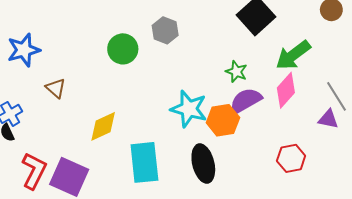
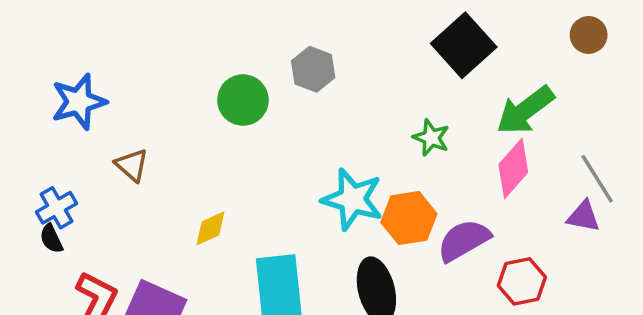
purple semicircle: (246, 101) -> (464, 240), moved
yellow diamond: (103, 126) -> (210, 228), size x0.7

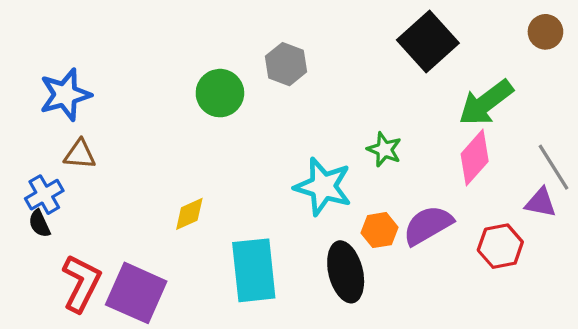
green star: (431, 138) -> (384, 149), moved
brown triangle: (132, 165) -> (80, 154), moved, turned -36
orange hexagon: (409, 218) -> (379, 230), moved, size x0.7
red hexagon: (522, 281) -> (500, 246), moved

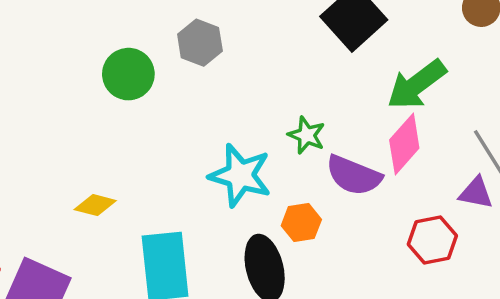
yellow diamond: (189, 214) -> (95, 205), turned 39
purple semicircle: (428, 225) -> (354, 175), moved, turned -128

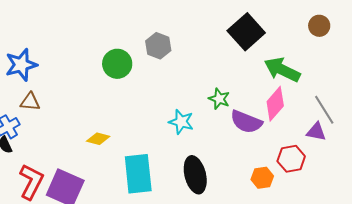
green arrow: (417, 85) -> (282, 70), turned 63
cyan star: (240, 175) -> (181, 122), size x0.7
orange hexagon: (301, 223) -> (262, 178), moved

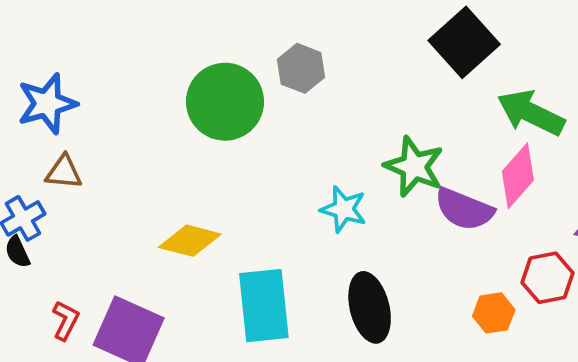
green circle: (117, 64) -> (225, 102), size x1.4
green star: (219, 99) -> (414, 167), size x1.5
yellow diamond: (98, 139) -> (190, 241), size x1.4
red L-shape: (31, 182) -> (66, 320), size x0.6

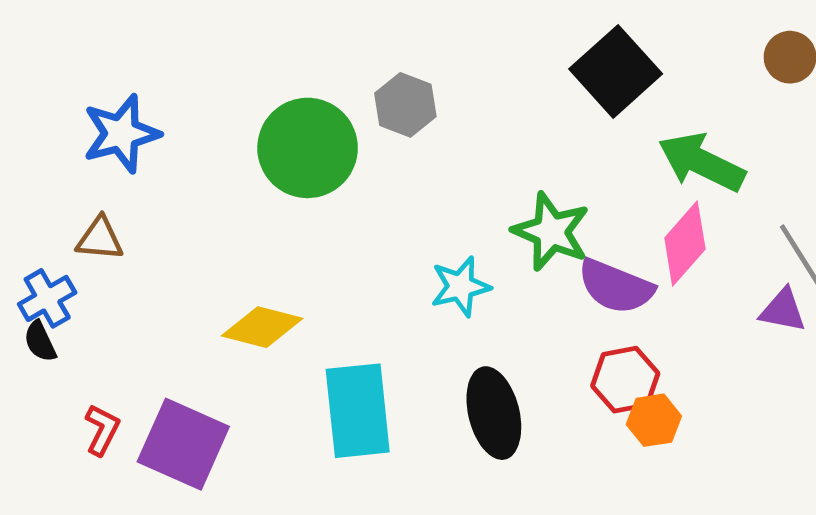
blue star: (47, 104) -> (121, 134), moved
cyan star: (344, 209) -> (460, 286), turned -30
red hexagon: (547, 278) -> (625, 380), moved

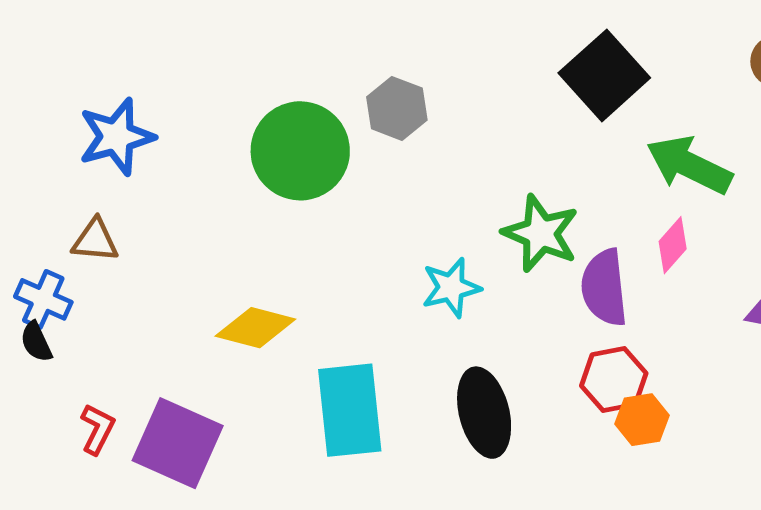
pink diamond: (685, 243) -> (673, 245), size x0.7
purple semicircle: (616, 286) -> (604, 288), turned 62
blue cross: (47, 298) -> (43, 299), turned -36

